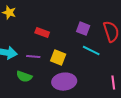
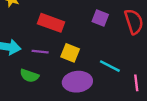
red rectangle: (42, 33) -> (51, 23), size x1.5
cyan line: (91, 51) -> (110, 66), moved

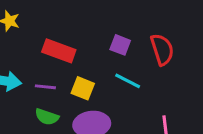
cyan line: (110, 66) -> (128, 81), moved
green semicircle: (29, 76) -> (47, 117), moved

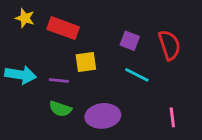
red rectangle: (59, 51) -> (63, 28), moved
yellow square: (83, 88) -> (86, 62), moved, turned -30

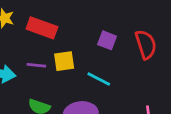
cyan line: (137, 75) -> (99, 79), moved
purple line: (59, 80) -> (36, 65), moved

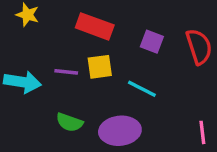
red rectangle: (42, 28) -> (95, 26), moved

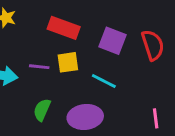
purple square: (152, 42) -> (112, 41), size x1.4
green semicircle: (70, 122) -> (42, 110), turned 95

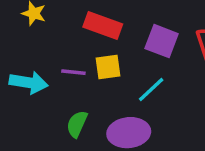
cyan line: (104, 81) -> (151, 89), turned -70

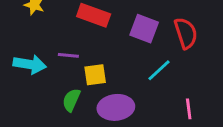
yellow square: (108, 67) -> (95, 75), moved
cyan line: (151, 89) -> (159, 70), moved

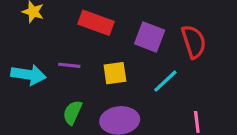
yellow square: (95, 75) -> (115, 73), moved

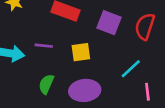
red semicircle: (194, 42) -> (145, 26), turned -144
cyan line: (165, 81) -> (131, 69), moved

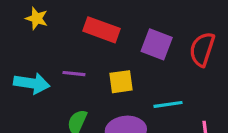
cyan line: (131, 69) -> (168, 104), moved, turned 35

